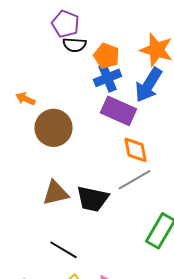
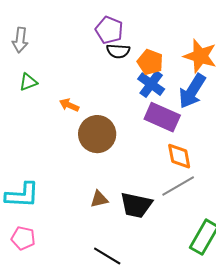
blue cross: (107, 78) -> (151, 84), turned -32
brown triangle: (55, 193) -> (99, 199), size x0.7

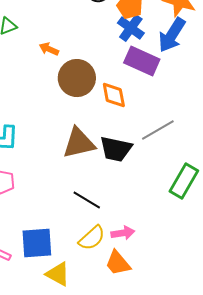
orange diamond: (179, 156) -> (114, 95), moved
brown triangle: (99, 199) -> (79, 143), size x1.8

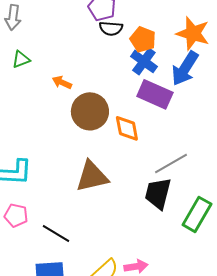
black trapezoid: (116, 149) -> (158, 193), moved, turned 92
black line: (87, 200) -> (56, 233), moved

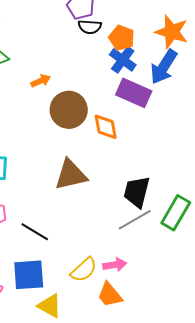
orange arrow: (62, 82) -> (41, 81), turned 132
gray line: (171, 163) -> (135, 220), moved

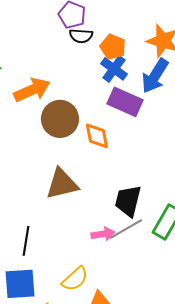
orange arrow: (41, 81) -> (32, 90), size x1.8
black line: (35, 232) -> (26, 241), turned 68
pink arrow: (115, 265) -> (103, 234), moved

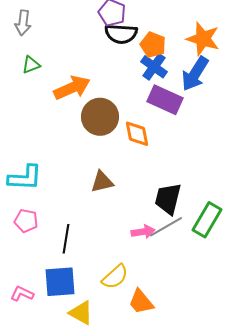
black semicircle: (81, 36) -> (121, 34), size x1.4
brown triangle: (62, 184) -> (102, 182), size x0.7

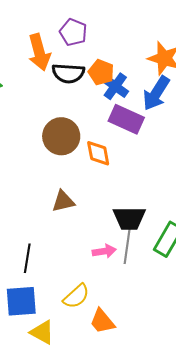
black semicircle: (121, 34) -> (68, 73), moved
orange pentagon: (153, 45) -> (101, 72), moved
orange arrow: (72, 88) -> (39, 52), moved, turned 99
black trapezoid: (168, 199) -> (129, 218), turned -104
gray line: (166, 227) -> (127, 246), turned -52

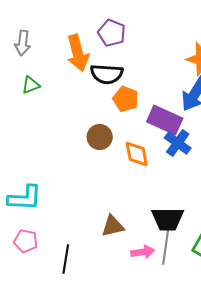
orange pentagon: (101, 72) -> (126, 99), moved
blue cross: (115, 86) -> (178, 143), moved
brown circle: (61, 136) -> (100, 137), size x0.7
brown triangle: (63, 201) -> (113, 226), moved

